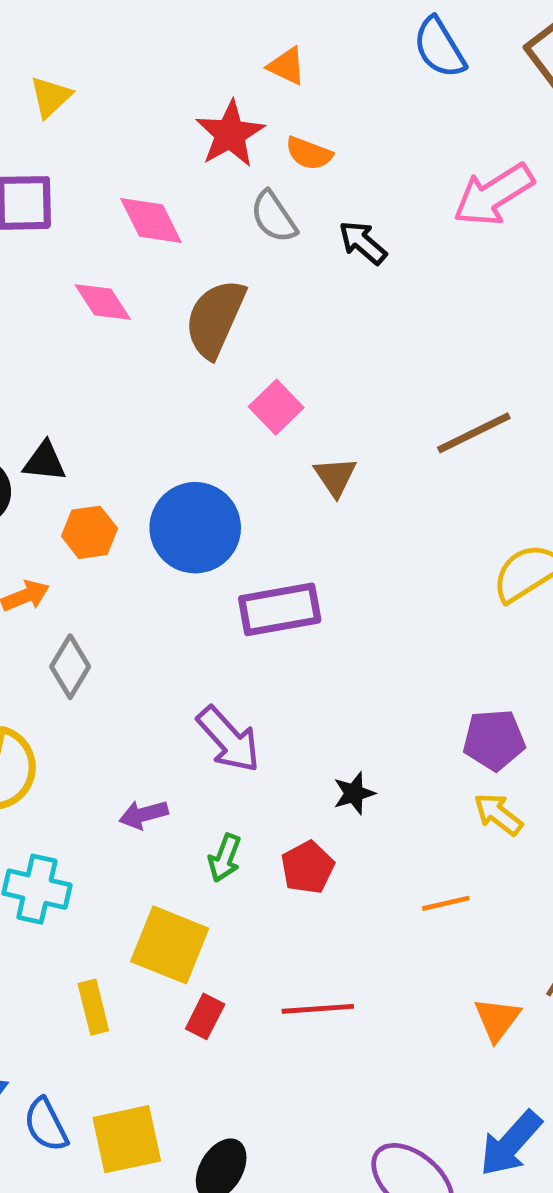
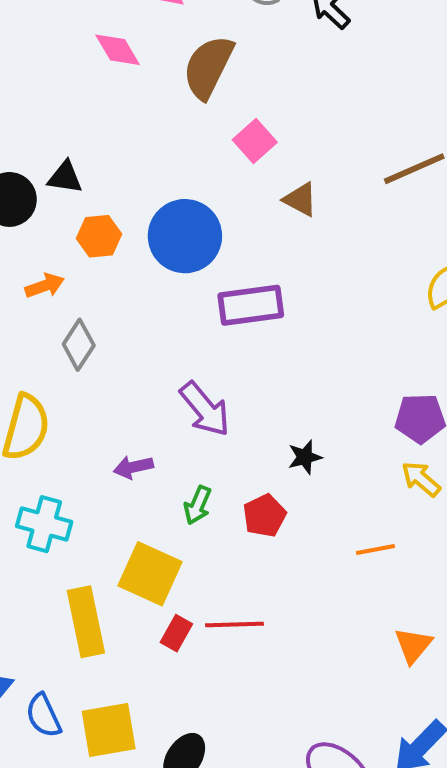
brown triangle: (335, 477) -> (300, 199), turned -30
yellow rectangle: (93, 1007) -> (86, 622), size x1.6
red line: (318, 1009) -> (235, 624), moved

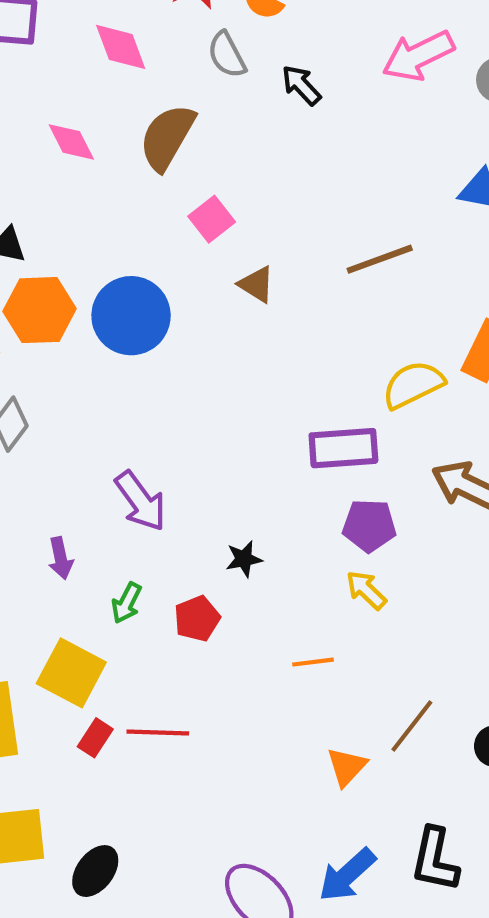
pink diamond: (118, 50) -> (71, 142), moved
orange hexagon: (99, 236) -> (40, 310), size x1.5
purple rectangle: (251, 305) -> (343, 448), moved
purple arrow: (133, 467) -> (61, 558), turned -93

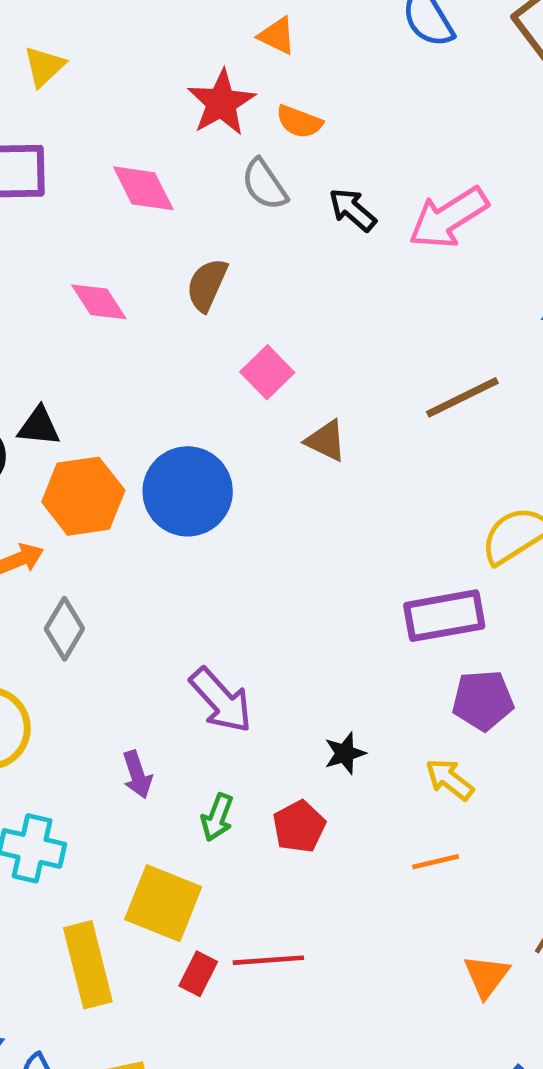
pink arrow: (418, 56) -> (448, 218), moved
brown semicircle: (167, 137) -> (207, 285), size x0.7
yellow arrow: (366, 590) -> (450, 779), moved

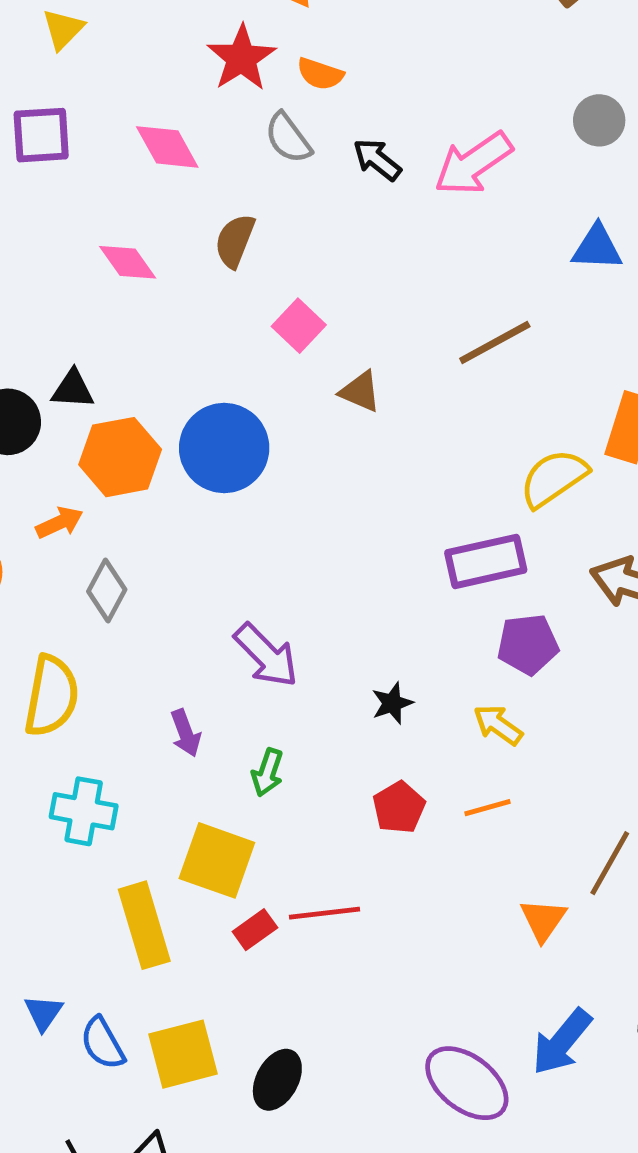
red pentagon: (299, 826) -> (399, 807), moved
red rectangle: (198, 974) -> (255, 930), turned 30

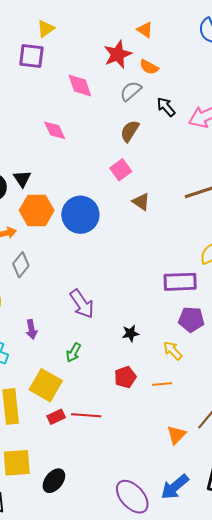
purple square: (41, 135) -> (31, 56), moved
gray semicircle: (288, 138) -> (131, 91), turned 75
brown semicircle: (235, 241) -> (130, 131), moved
black triangle: (73, 389) -> (22, 179), turned 42
purple arrow: (186, 733) -> (32, 329), moved

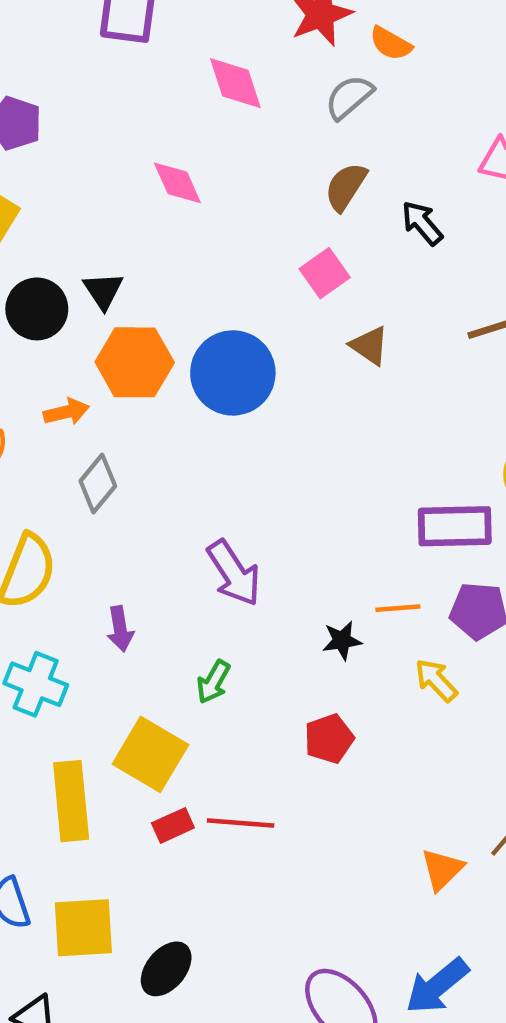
black arrow: (166, 107) -> (422, 223), moved
orange line: (162, 384) -> (398, 608), moved

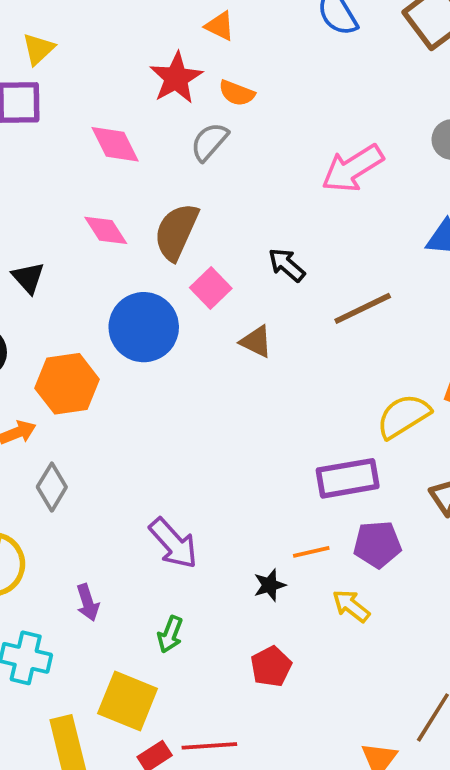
pink diamond: (177, 183) -> (106, 230), moved
brown semicircle: (346, 187) -> (176, 232), moved, size x1.4
black arrow: (422, 223) -> (287, 265), moved
black triangle: (103, 291) -> (28, 278), moved
blue circle: (233, 373) -> (144, 327), moved

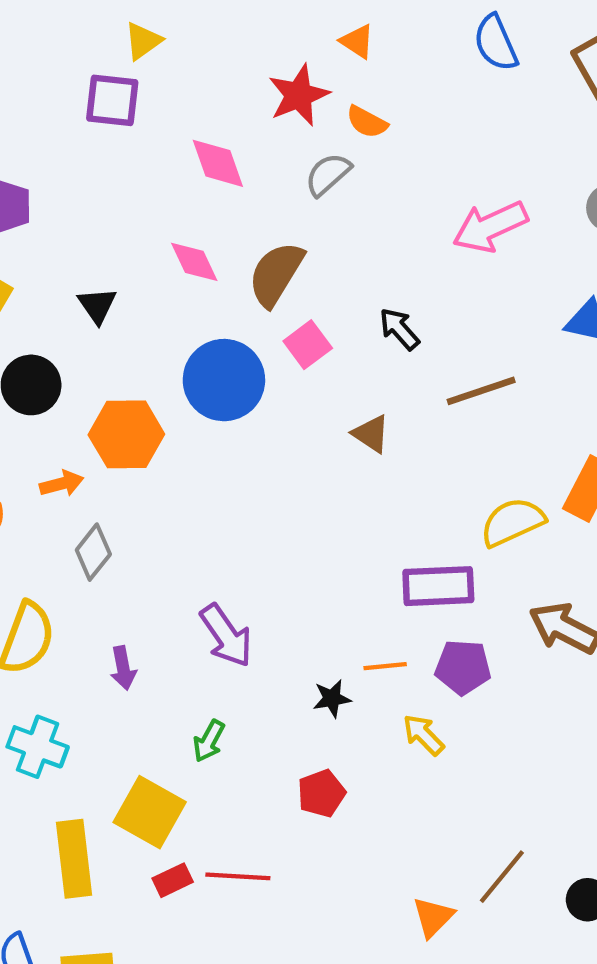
brown triangle: (256, 342) -> (371, 434), moved
purple arrow: (88, 603) -> (123, 668), moved

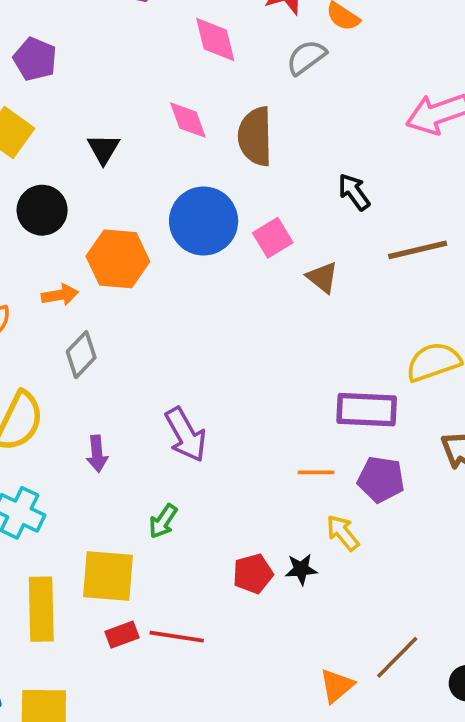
brown semicircle: (276, 274) -> (255, 136), turned -38
pink square: (308, 345) -> (273, 238), moved
black star: (332, 698) -> (301, 569), moved
yellow square: (150, 812) -> (108, 576), turned -30

